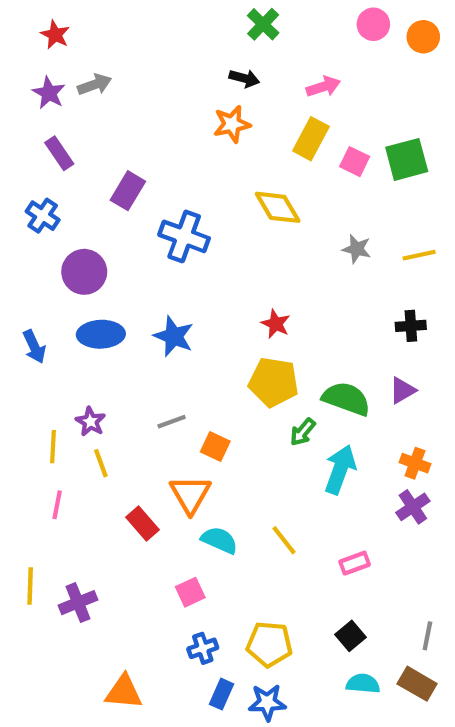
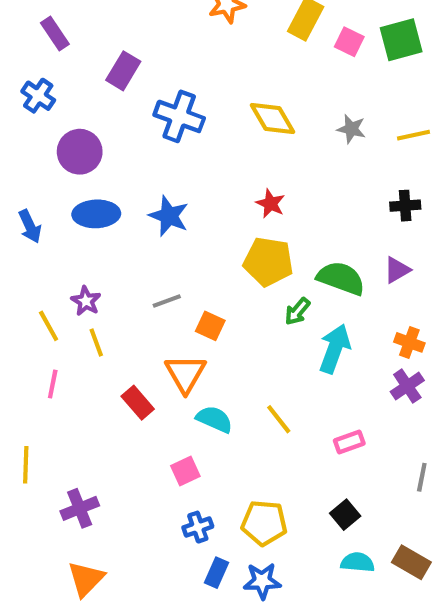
yellow diamond: (278, 207) -> (273, 119), moved
yellow line: (53, 447) -> (49, 326), turned -32
purple cross: (78, 603) -> (80, 508), moved
gray line: (427, 636) -> (422, 477), moved
orange triangle: (124, 692) -> (86, 579), moved, turned -51

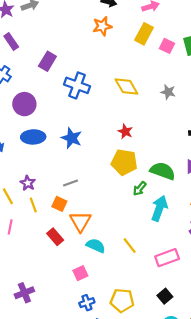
orange square: (210, 326) -> (59, 204), moved
pink rectangle: (349, 442) -> (167, 258), size x1.5

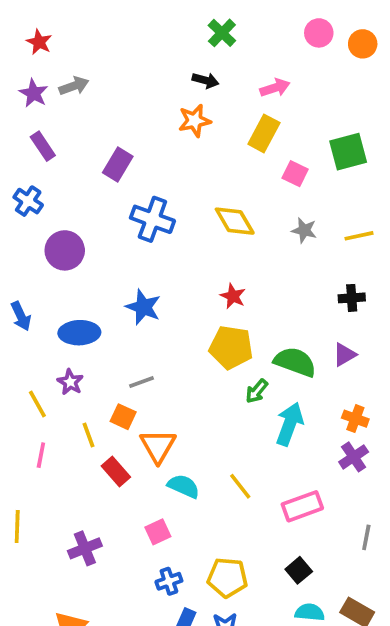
pink square: (167, 46) -> (295, 174), moved
purple rectangle: (47, 61) -> (118, 165), moved
blue ellipse: (33, 137) -> (79, 333), moved
yellow line: (33, 205) -> (88, 435), moved
purple cross: (24, 293) -> (85, 548), moved

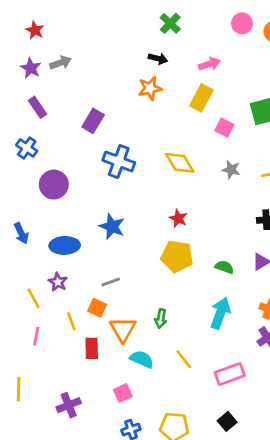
green semicircle: (295, 362) -> (224, 267), size x0.6
green arrow: (257, 391) -> (161, 319), moved, turned -30
red rectangle: (116, 472) -> (92, 348), turned 40

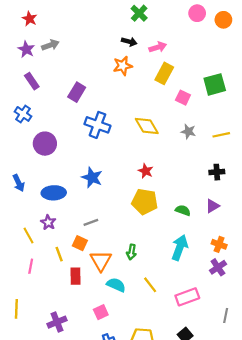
pink arrow: (209, 64) -> (158, 47), moved

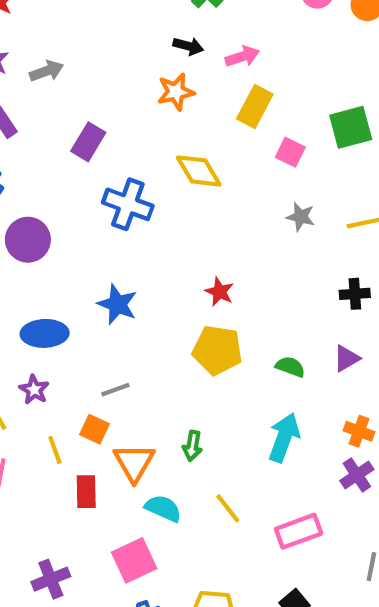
gray arrow: (50, 45) -> (47, 71), moved
yellow diamond: (147, 126) -> (199, 171), moved
pink square: (101, 312) -> (134, 560), size x1.5

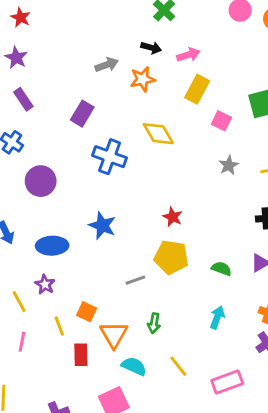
gray arrow: (47, 71) -> (107, 65), moved
gray star: (301, 217) -> (229, 165), turned 30
gray line: (115, 390) -> (135, 280), moved
cyan arrow: (284, 438) -> (217, 317), size x0.7

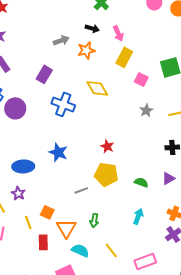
pink arrow: (188, 55) -> (118, 33), turned 84
purple circle: (41, 181) -> (15, 108), moved

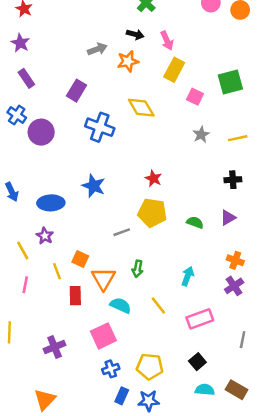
cyan arrow: (138, 216) -> (188, 276), moved

